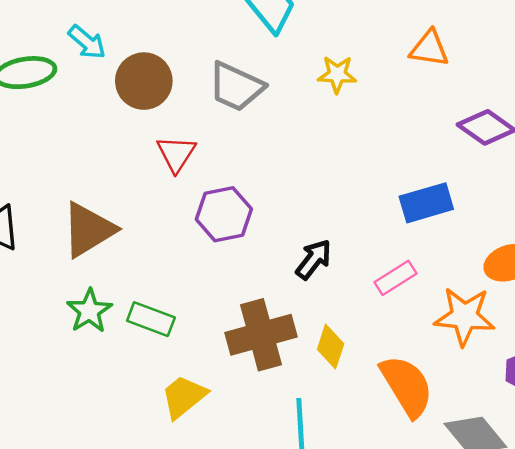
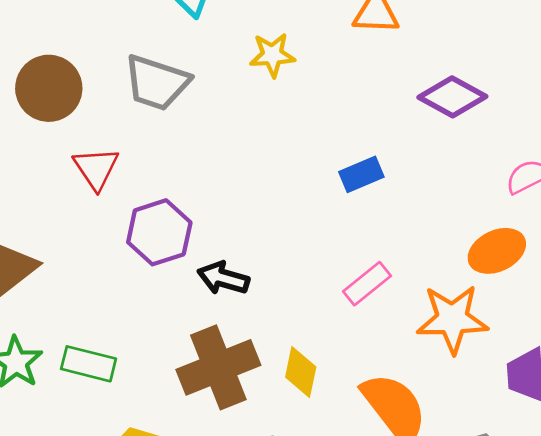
blue rectangle: (426, 203) -> (361, 174), moved, size x0.7
black arrow: (314, 259) -> (223, 278), moved, turned -105

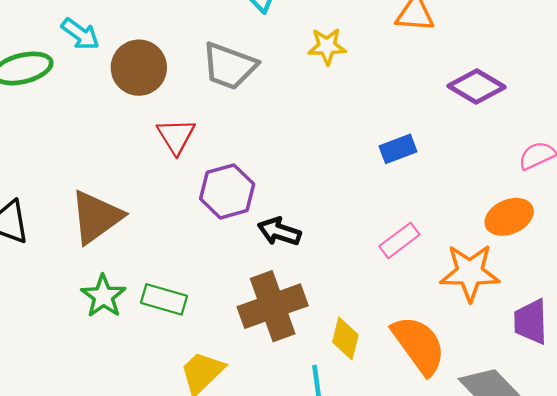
yellow diamond: (301, 372) -> (345, 339), moved

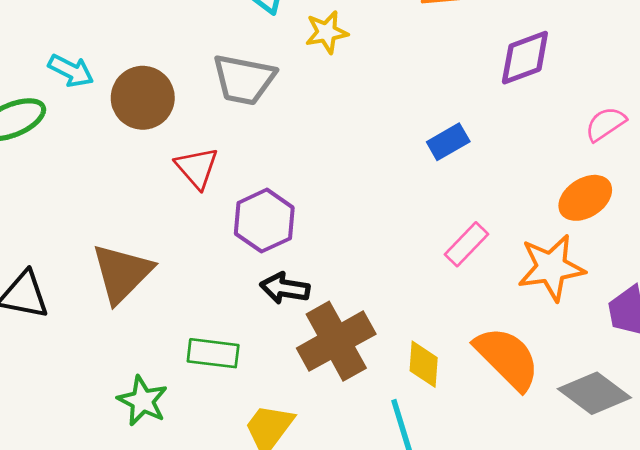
yellow star: (327, 46) -> (327, 32), moved
purple diamond: (476, 87) -> (525, 58), turned -42
black arrow: (279, 232) -> (285, 288), moved
green star: (103, 296) -> (143, 401), moved

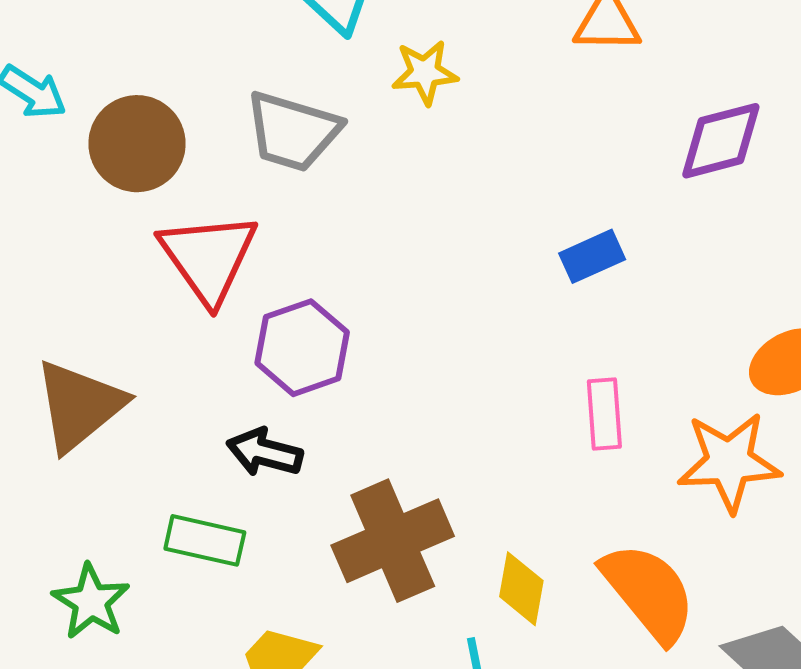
red triangle: (197, 168) -> (208, 258), size x1.5
pink rectangle: (467, 244) -> (604, 414), turned -54
black arrow: (285, 288) -> (265, 452), moved

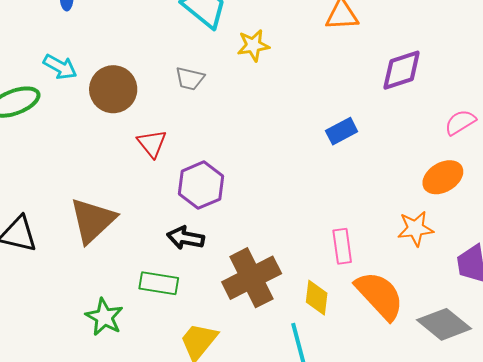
gray trapezoid: (293, 131) -> (190, 78), size x0.6
red triangle: (208, 258) -> (152, 143), size x0.6
pink rectangle: (604, 414) -> (342, 246), moved
orange star: (729, 462) -> (415, 229), size x0.7

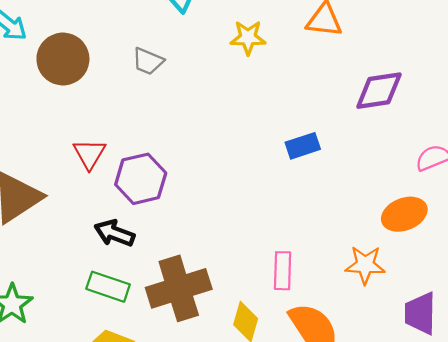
yellow star: (253, 45) -> (248, 38), moved
red triangle: (152, 143) -> (89, 154), moved
green rectangle: (159, 283) -> (108, 287), moved

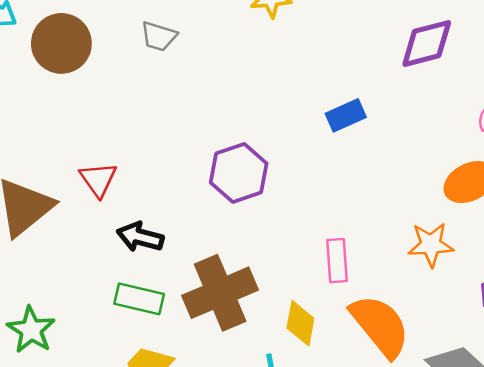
red triangle: (89, 154) -> (98, 179), moved
purple hexagon: (141, 179) -> (239, 173), moved

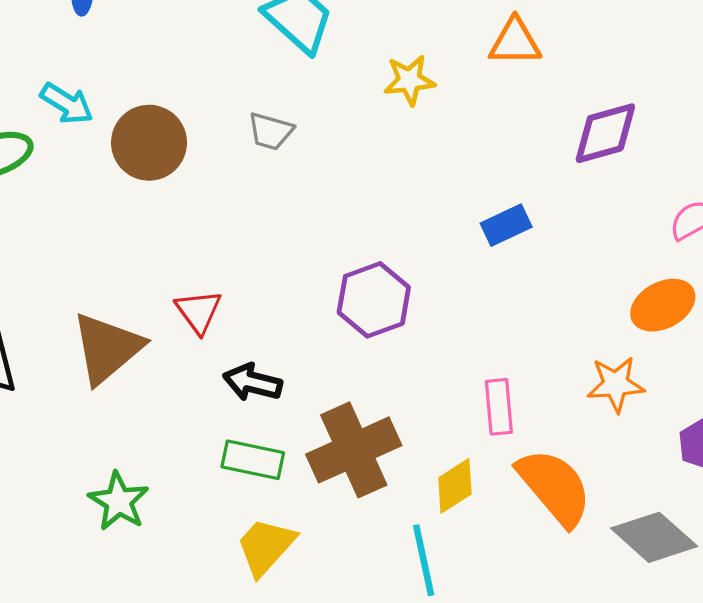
yellow diamond: (300, 323) -> (455, 486), turned 48

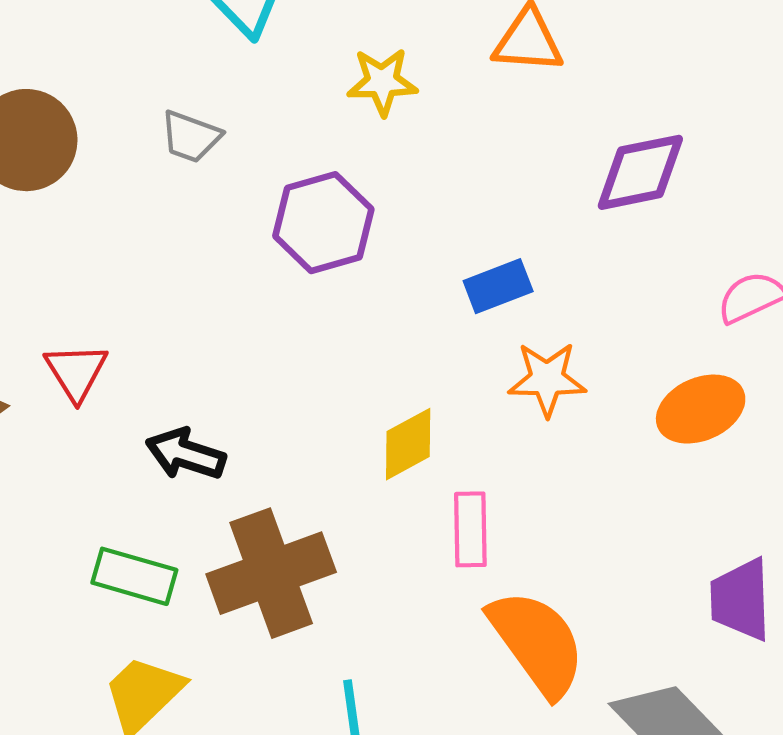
purple hexagon: (374, 300) -> (323, 223), moved
black arrow: (252, 382) -> (186, 454), moved
orange star: (616, 384) -> (547, 379), moved
yellow diamond: (455, 486) -> (408, 444), moved

